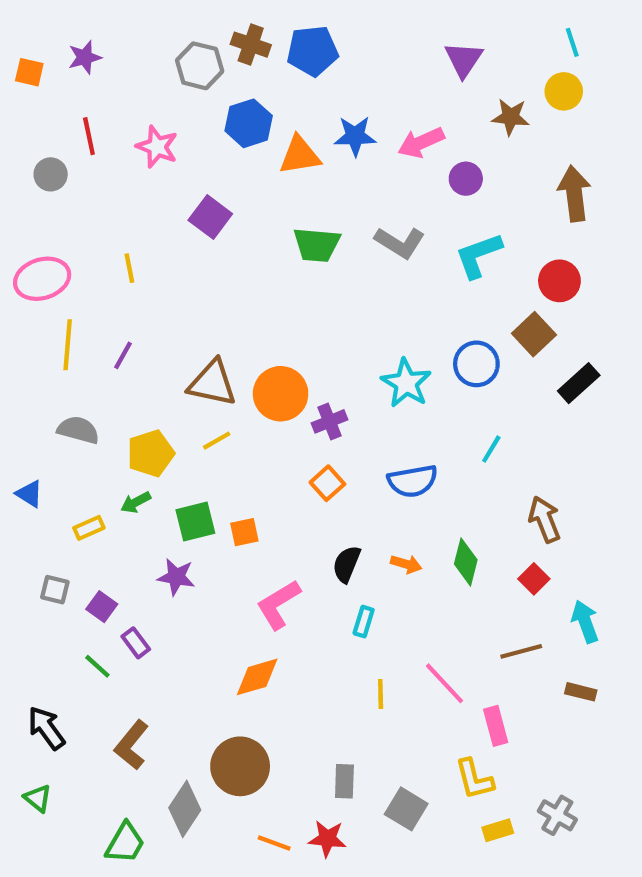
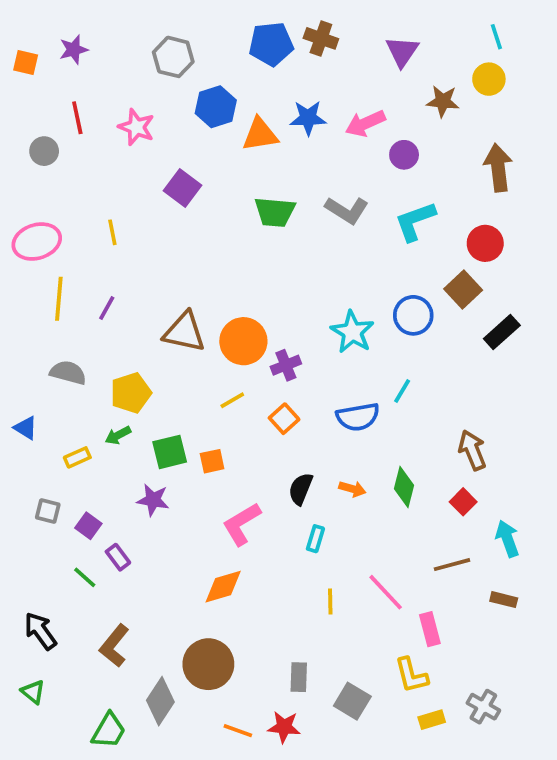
brown cross: (251, 45) -> (321, 38), moved
yellow line: (217, 441) -> (232, 400), moved
cyan line: (491, 449) -> (402, 391), moved

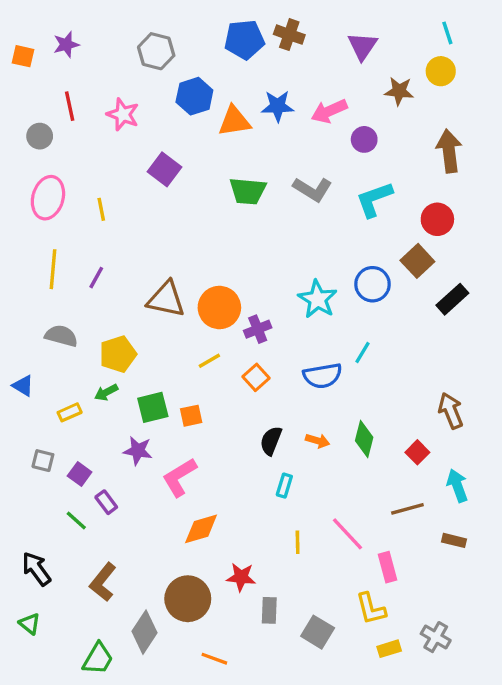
pink ellipse: (37, 242) -> (48, 198), moved, turned -57
brown arrow: (472, 450) -> (451, 411), moved
pink L-shape: (242, 524) -> (179, 477), moved
red star: (284, 727) -> (241, 577), moved

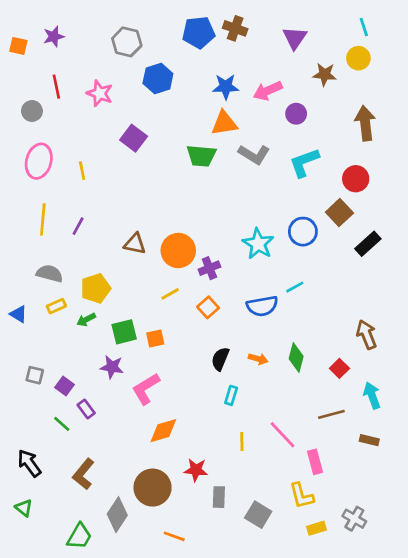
orange triangle: (234, 121) -> (224, 123), moved
brown triangle: (166, 299) -> (135, 244), size x0.7
cyan line: (363, 352) -> (295, 287), turned 30
yellow rectangle: (70, 412) -> (56, 306), moved

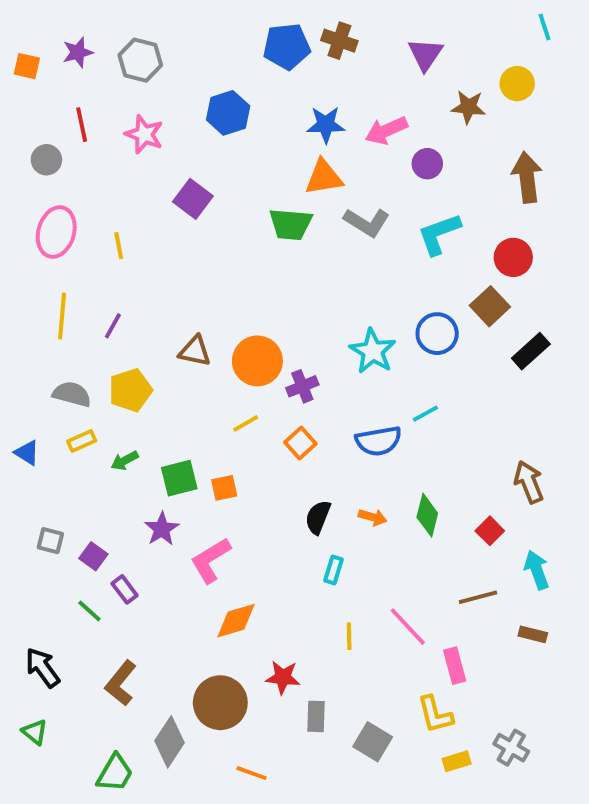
cyan line: (364, 27) -> (544, 27), moved
gray hexagon: (127, 42) -> (140, 60), moved
yellow pentagon: (96, 288) -> (130, 390), moved
purple star: (112, 367) -> (162, 529), turned 30

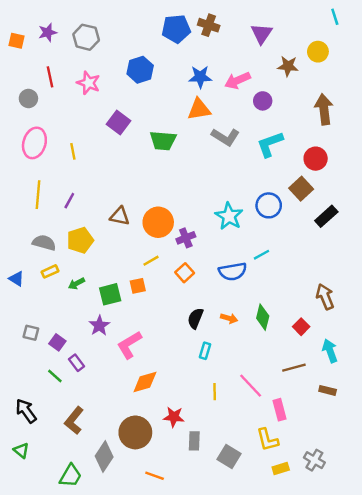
green trapezoid: (291, 224) -> (163, 141), moved
orange square: (224, 488) -> (138, 286), moved

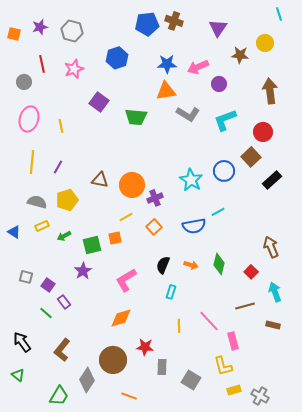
pink star: (88, 83) -> (74, 69), turned 30
pink L-shape: (129, 345) -> (126, 280), moved
gray cross: (314, 460) -> (260, 396), moved

